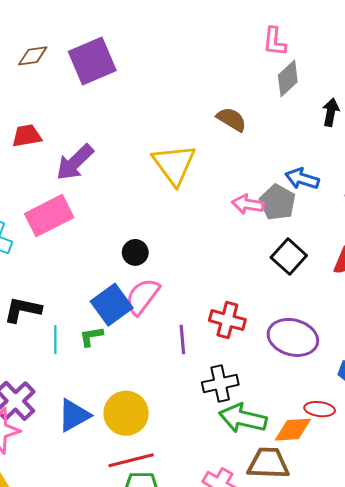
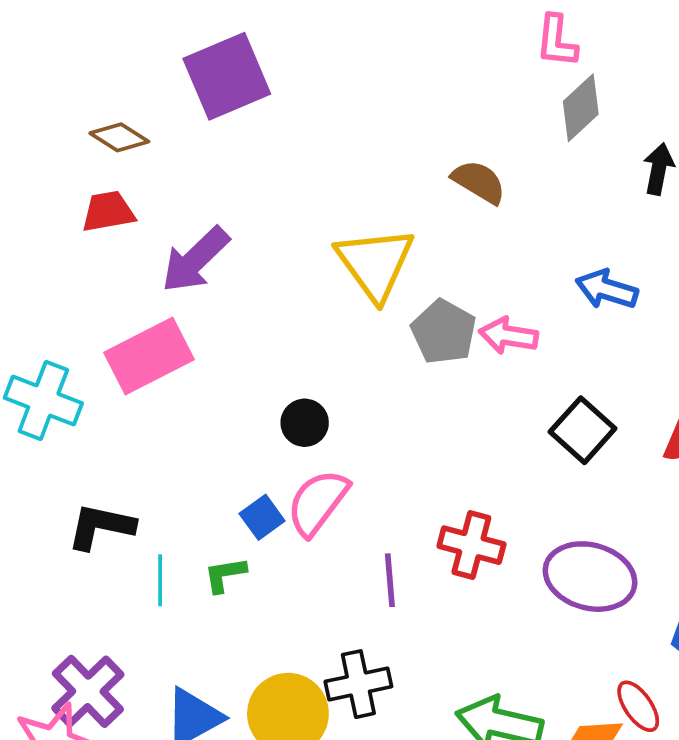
brown diamond: (33, 56) -> (119, 137), moved, turned 40
gray pentagon: (278, 202) -> (444, 332), moved
blue square: (112, 305) -> (262, 517), size x0.6
black cross: (220, 384) -> (358, 684), moved
red ellipse: (320, 409) -> (638, 706), turned 48

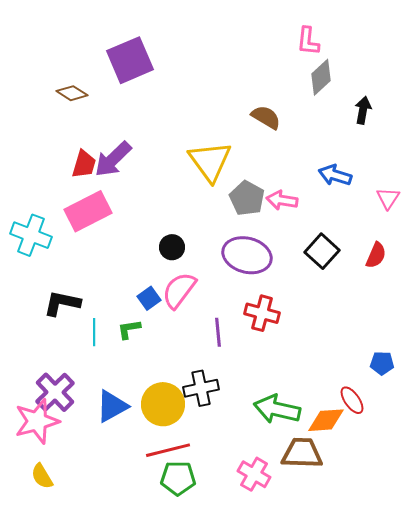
red trapezoid: (108, 211) -> (84, 164), moved, turned 116
purple ellipse: (590, 577) -> (247, 255), moved

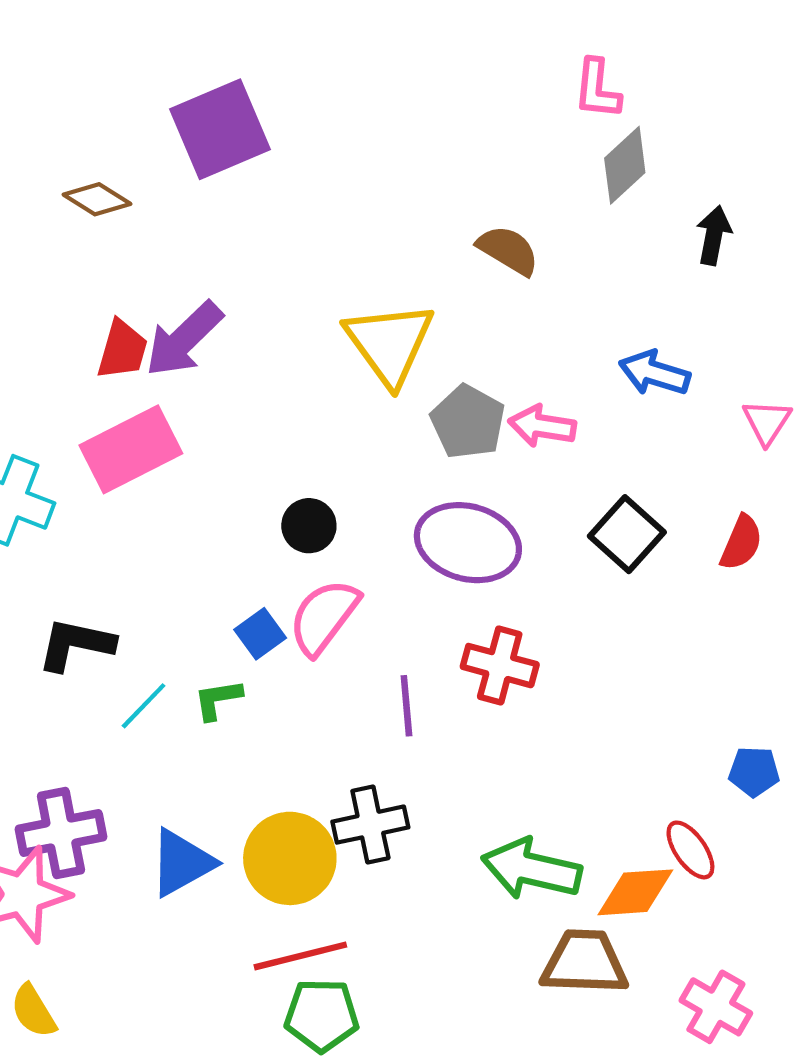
cyan line: (94, 332) -> (144, 706), turned 44
purple cross: (55, 392) -> (61, 833), turned 33
pink cross: (254, 474) -> (716, 1007), moved

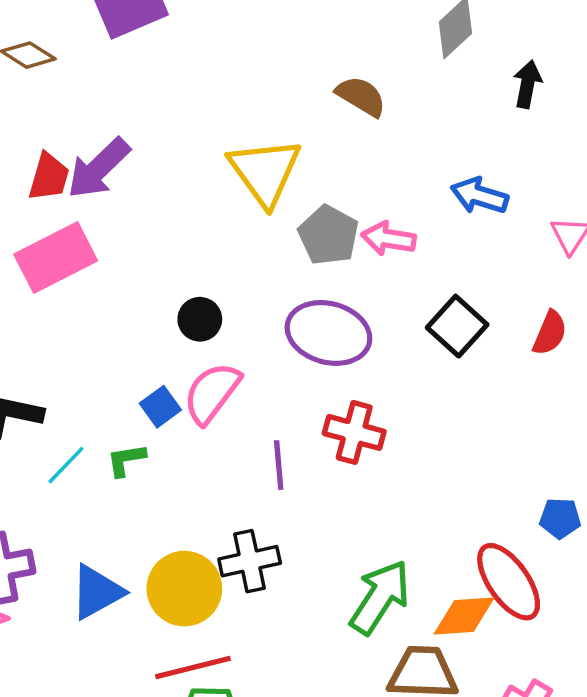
red ellipse: (690, 850) -> (509, 582), size x1.6
green arrow: (531, 869) -> (380, 597), turned 110

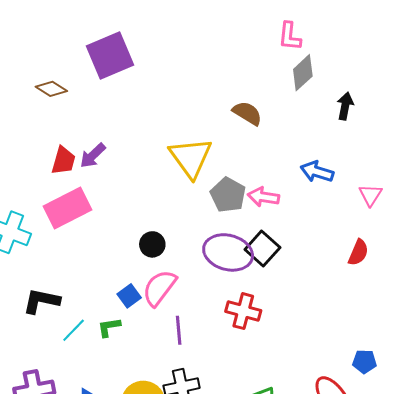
purple arrow: (99, 168) -> (93, 156), size x0.7
black square: (457, 326) -> (262, 248), moved
purple line: (279, 465) -> (179, 330), moved

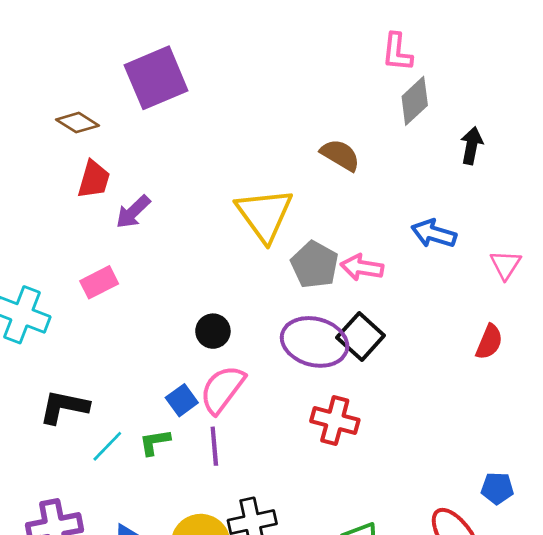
red trapezoid: (63, 161) -> (94, 179), moved
pink rectangle: (68, 208) -> (99, 282), size x0.6
purple line: (179, 330) -> (214, 446), moved

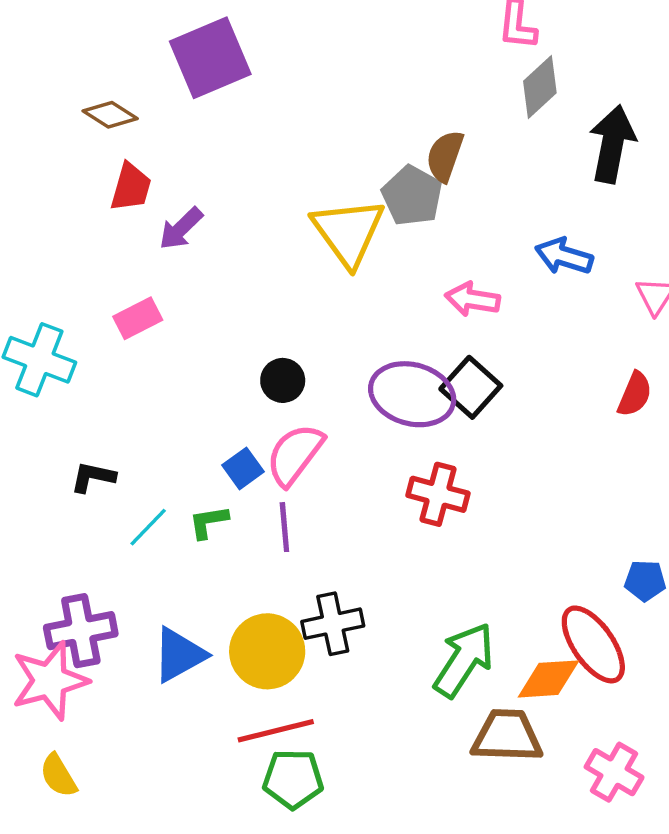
black arrow: (472, 146) -> (612, 144), size x1.6
brown semicircle: (340, 155) -> (445, 156), turned -102
gray pentagon: (315, 265) -> (412, 196), moved
black L-shape: (64, 407) -> (93, 477), size x0.7

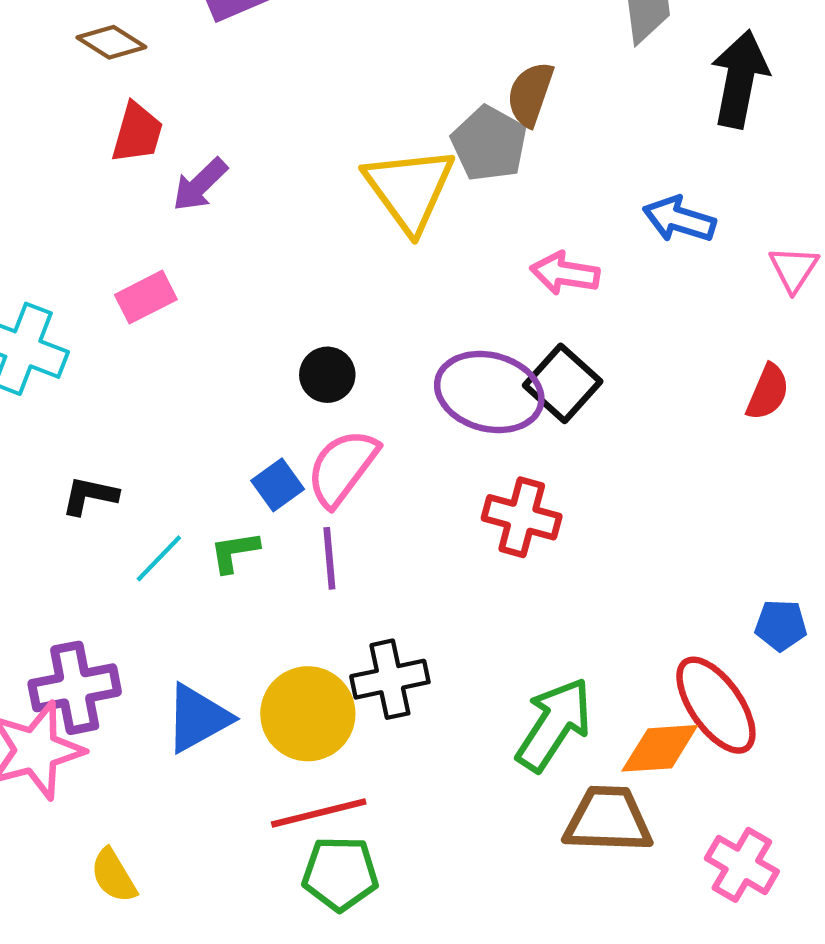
yellow semicircle: (58, 776) -> (114, 876), moved

